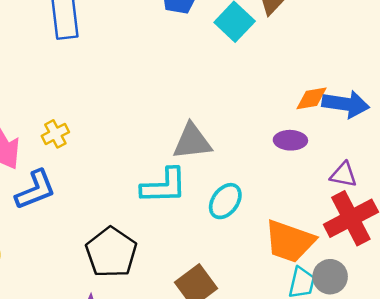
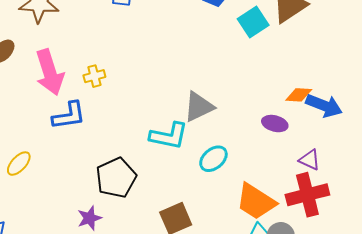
gray triangle: (192, 141) -> (199, 107), turned -32

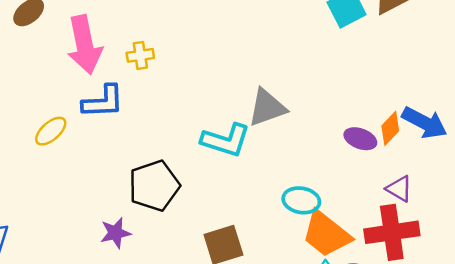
orange diamond: (299, 95) -> (390, 128), moved, turned -56
cyan ellipse: (213, 159) -> (301, 200), moved, turned 44
yellow ellipse: (19, 164) -> (51, 131), moved

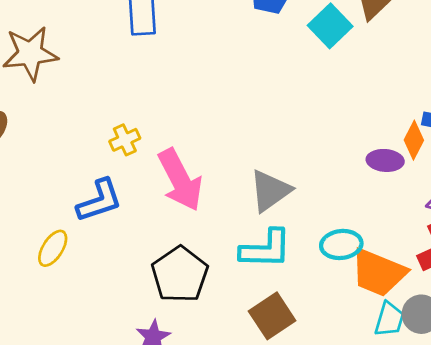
pink arrow: (85, 45) -> (180, 180), moved
gray triangle: (267, 108) -> (270, 191), moved
cyan L-shape: (226, 140) -> (266, 249), moved

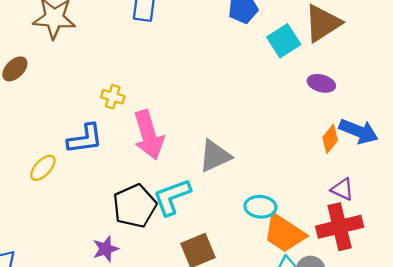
yellow cross: (125, 140) -> (113, 97), turned 30
purple ellipse: (385, 160) -> (321, 83), moved
cyan L-shape: (266, 249) -> (172, 197), moved, turned 147

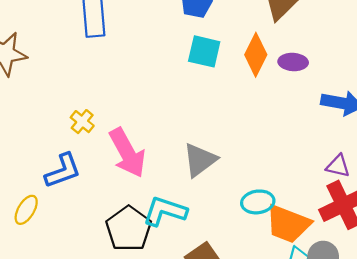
cyan square: (284, 41) -> (204, 51), moved, turned -32
yellow cross: (113, 97) -> (82, 122), turned 35
orange diamond: (330, 139) -> (256, 55), moved, size x1.4
cyan L-shape: (172, 197) -> (165, 211), turned 51

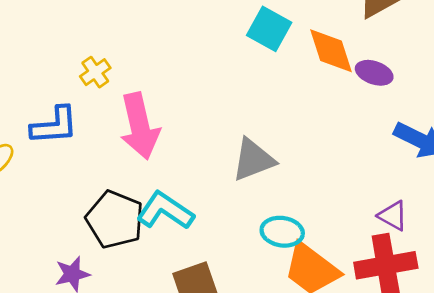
orange diamond: (256, 55) -> (331, 51), turned -60
gray triangle: (200, 160) -> (253, 160), moved
black pentagon: (129, 229) -> (115, 219), turned -30

